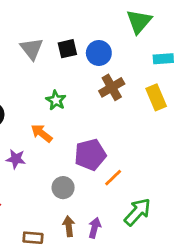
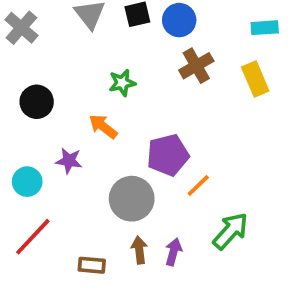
green star: (56, 100) -> (122, 83), turned 30
gray circle: (63, 188) -> (132, 199), size x1.5

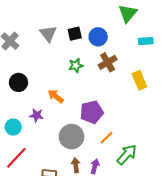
yellow rectangle: (255, 79) -> (139, 80), moved
green star: (122, 83) -> (76, 65), moved
orange line: (198, 185) -> (107, 138), moved

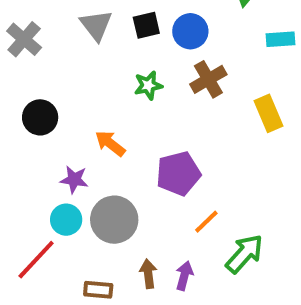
cyan circle: (13, 127) -> (66, 220), moved
gray circle: (72, 137) -> (114, 220), moved

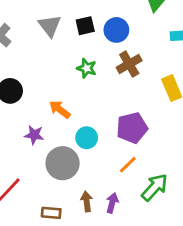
green star: (148, 85) -> (87, 68), turned 30
purple pentagon: (178, 174) -> (132, 128), moved
cyan circle: (66, 220) -> (87, 138), moved

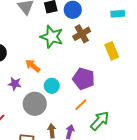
green star: (87, 68) -> (52, 37), size x1.6
purple pentagon: (132, 128) -> (84, 79), turned 30

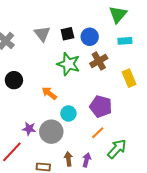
cyan rectangle: (118, 14) -> (125, 41), moved
purple star: (15, 84) -> (29, 129), moved

